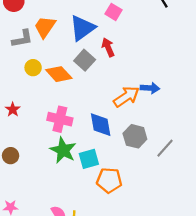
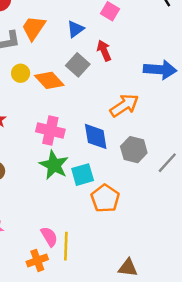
blue triangle: (82, 28) -> (75, 29), size x0.6
blue arrow: (150, 88) -> (160, 70), moved, size x1.5
orange pentagon: (109, 180) -> (105, 198), turned 30

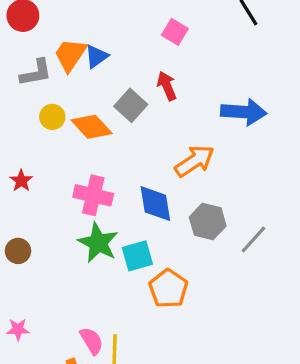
blue triangle: (75, 29) -> (96, 56), moved

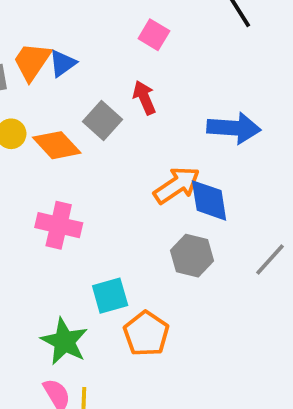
blue diamond: (155, 204) -> (209, 200), moved
gray line: (253, 239) -> (270, 259), moved
green star: (98, 243) -> (64, 341), moved

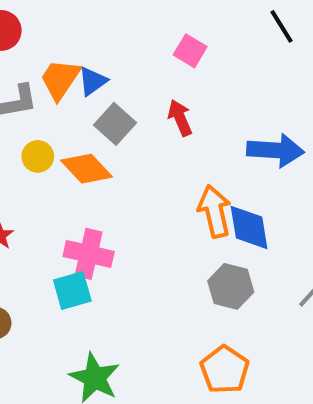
gray square: (102, 120) -> (115, 124), moved
orange arrow: (177, 185) -> (214, 211), turned -69
cyan square: (110, 296) -> (72, 290), moved
orange pentagon: (146, 334) -> (225, 370), moved

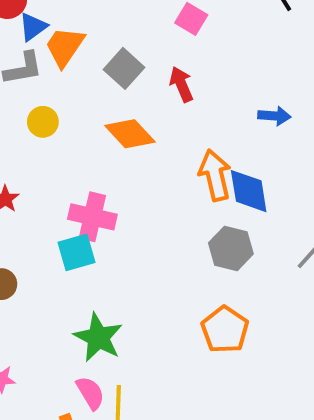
blue triangle: (93, 81) -> (33, 27), moved
gray square: (115, 124) -> (124, 68), moved
blue arrow: (275, 150) -> (274, 116), size x0.6
orange diamond: (87, 169) -> (130, 134), moved

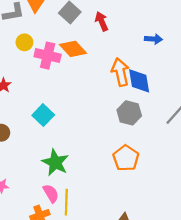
pink cross: (92, 217) -> (48, 56), moved
cyan square: (77, 252) -> (43, 115), turned -30

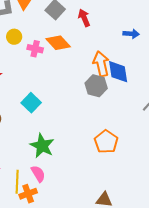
pink cross: (48, 56) -> (35, 49), size x0.7
gray hexagon: (129, 113) -> (96, 86), moved
yellow line: (66, 202) -> (17, 182), moved

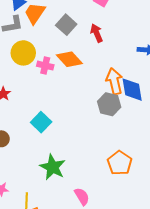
yellow circle: (14, 37) -> (23, 53), size x1.5
pink semicircle: (38, 174) -> (82, 196), moved

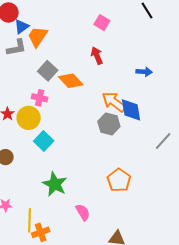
gray square: (66, 25) -> (48, 71), moved
yellow circle: (23, 53) -> (29, 118), moved
pink cross: (45, 66) -> (40, 98), moved
orange arrow: (114, 81) -> (114, 102), turned -40

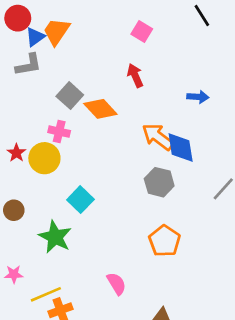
orange trapezoid: (38, 37) -> (56, 31), moved
gray hexagon: (109, 124) -> (159, 182), moved
cyan square: (44, 141) -> (80, 200), moved
green star: (55, 184) -> (55, 237), moved
yellow line: (30, 220) -> (46, 294), turned 65

